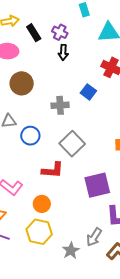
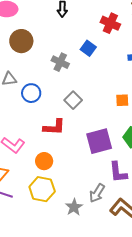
gray cross: (60, 105) -> (60, 62), turned 30
gray square: (72, 144) -> (73, 100), size x0.7

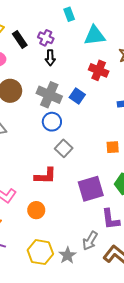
gray cross: (60, 62) -> (49, 95), moved, size x1.4
blue circle: (31, 93) -> (52, 122), moved
yellow hexagon: (42, 189) -> (40, 252), moved

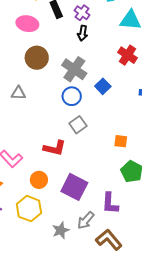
blue square: (77, 96) -> (103, 86), moved
orange square: (113, 147) -> (121, 141), moved
purple square: (91, 189) -> (74, 187), moved, turned 32
yellow hexagon: (40, 252) -> (29, 209), moved

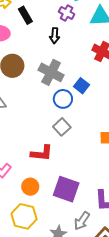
purple cross: (82, 13) -> (67, 13), moved
blue circle: (72, 96) -> (63, 99), moved

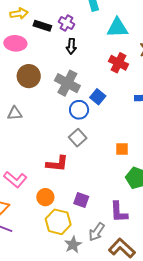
purple cross: (67, 13) -> (67, 23), moved
black rectangle: (25, 15) -> (42, 26), turned -42
purple square: (66, 189) -> (81, 200), size x0.6
yellow hexagon: (24, 216) -> (58, 222), moved

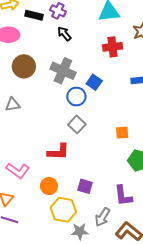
black arrow: (71, 46) -> (64, 34), turned 140
red cross: (119, 63) -> (113, 47), turned -30
gray star: (73, 245) -> (80, 231), turned 30

